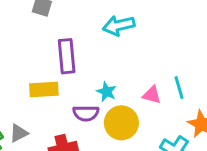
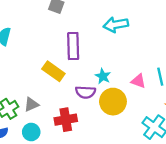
yellow rectangle: (44, 89) -> (53, 71), turned 35

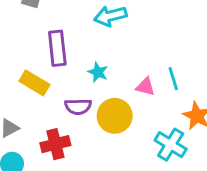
cyan star: (103, 76) -> (98, 72), moved

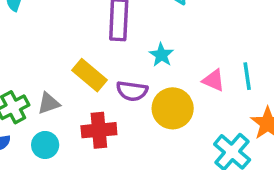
yellow rectangle: (34, 83) -> (90, 75), moved

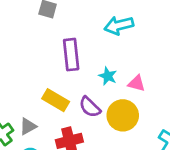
pink triangle: (214, 80) -> (137, 83), moved
purple semicircle: (132, 91) -> (90, 107), turned 45

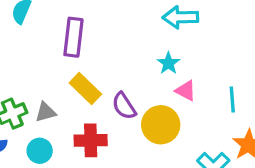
purple rectangle: (71, 55) -> (73, 37), moved
cyan star: (108, 76) -> (168, 63), moved

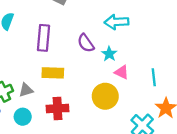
yellow rectangle: (85, 88) -> (53, 73), turned -40
purple semicircle: (124, 106) -> (86, 43), moved

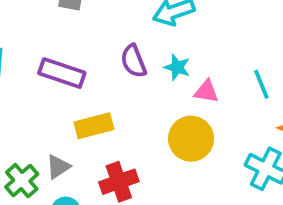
purple rectangle: (43, 38) -> (62, 73), turned -60
purple semicircle: (86, 43) -> (134, 61), turned 30

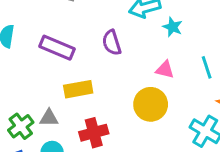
cyan star: (177, 67) -> (173, 27), moved
gray triangle: (58, 167) -> (49, 118), turned 30

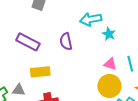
pink triangle: (165, 70) -> (110, 64), moved
yellow circle: (151, 104) -> (109, 86), moved

